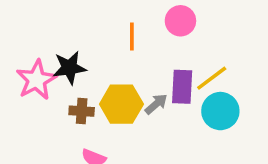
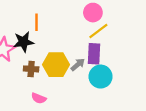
orange line: (132, 36) -> (37, 22), moved
yellow line: (212, 78) -> (98, 31), moved
cyan circle: (220, 111) -> (101, 77), moved

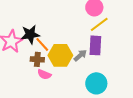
orange line: (37, 22) -> (42, 44), moved, turned -42
cyan circle: (101, 77) -> (96, 83), moved
pink semicircle: (39, 98) -> (44, 74), moved

